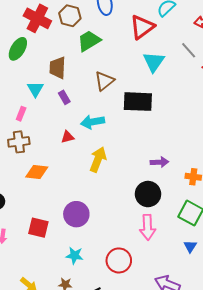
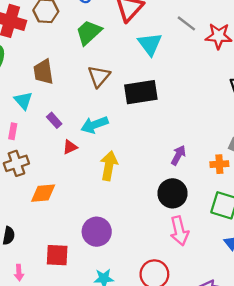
green trapezoid: (89, 41) -> (89, 32), moved
purple rectangle: (64, 97) -> (54, 120), moved
purple arrow: (159, 162) -> (178, 155), turned -48

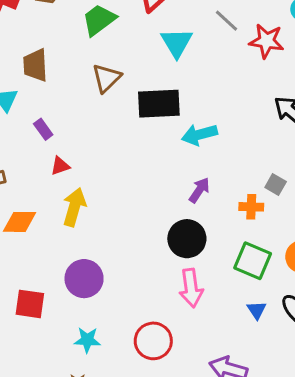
cyan arrow: (95, 125) -> (199, 135), moved
yellow arrow: (109, 166) -> (74, 207), moved

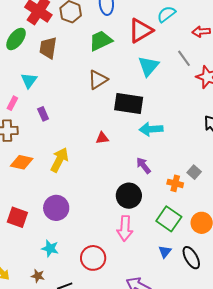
brown trapezoid: (35, 65) -> (48, 48), moved
purple rectangle: (43, 129) -> (43, 114), moved
red triangle: (60, 166) -> (102, 138), moved
purple arrow: (199, 190) -> (144, 165), turned -84

